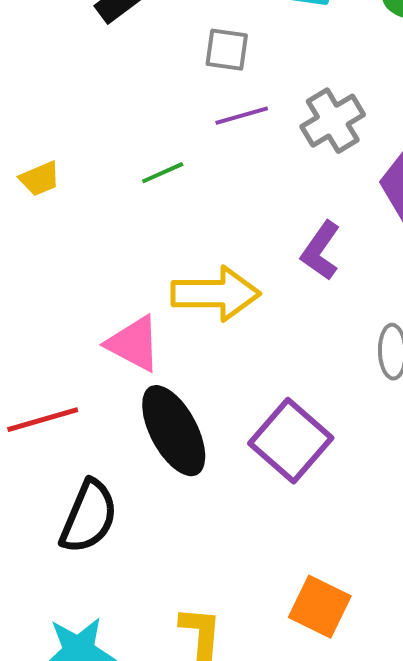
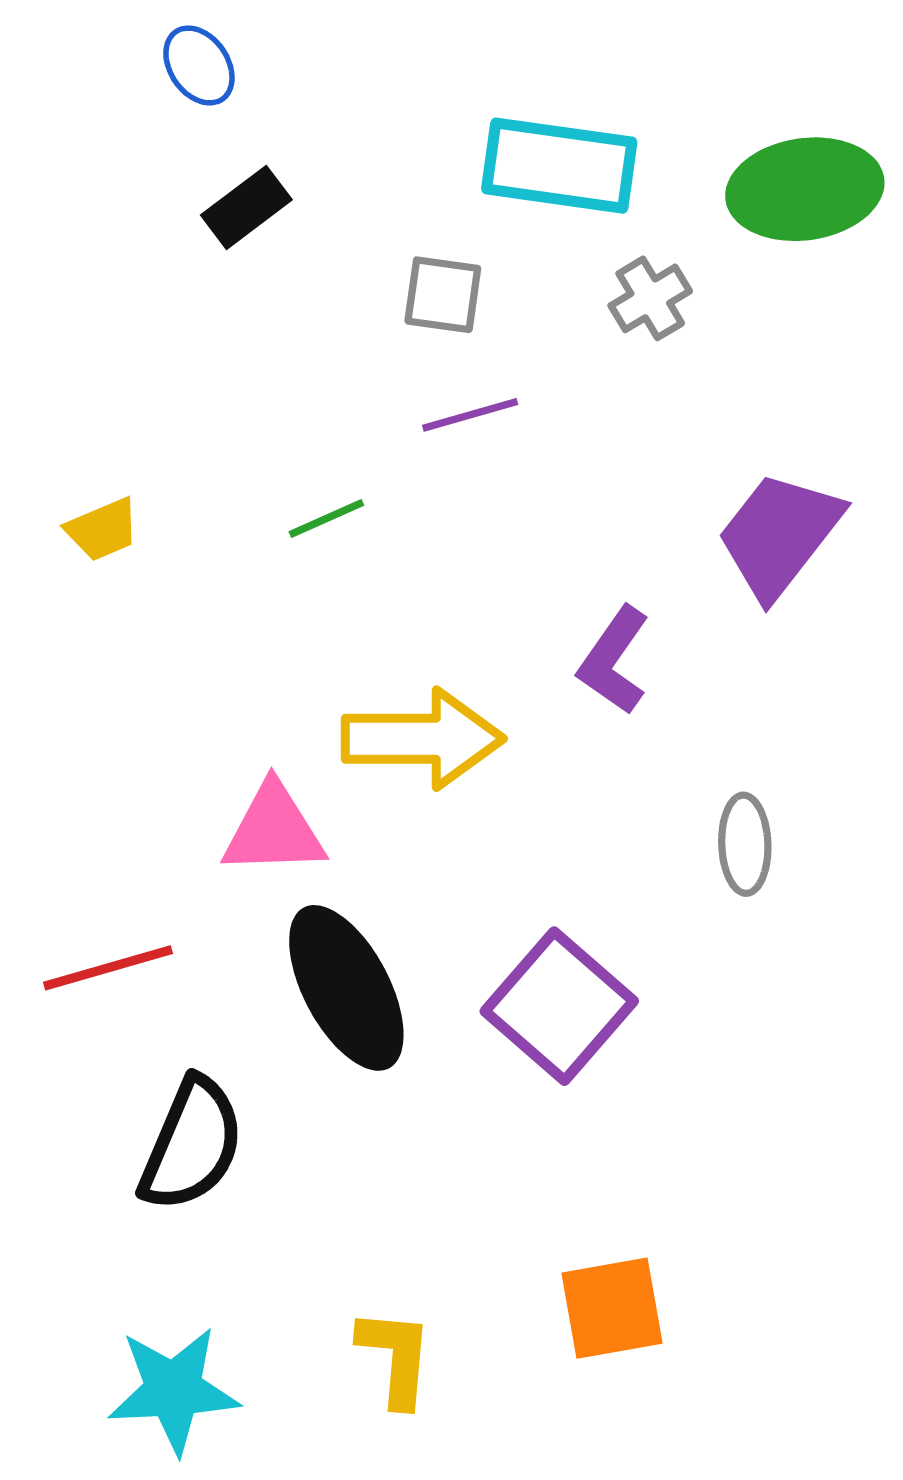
gray cross: (333, 121) -> (650, 298), moved, size x0.7
pink triangle: (134, 344) -> (274, 830), turned -30
orange square: (320, 607) -> (612, 1308), turned -36

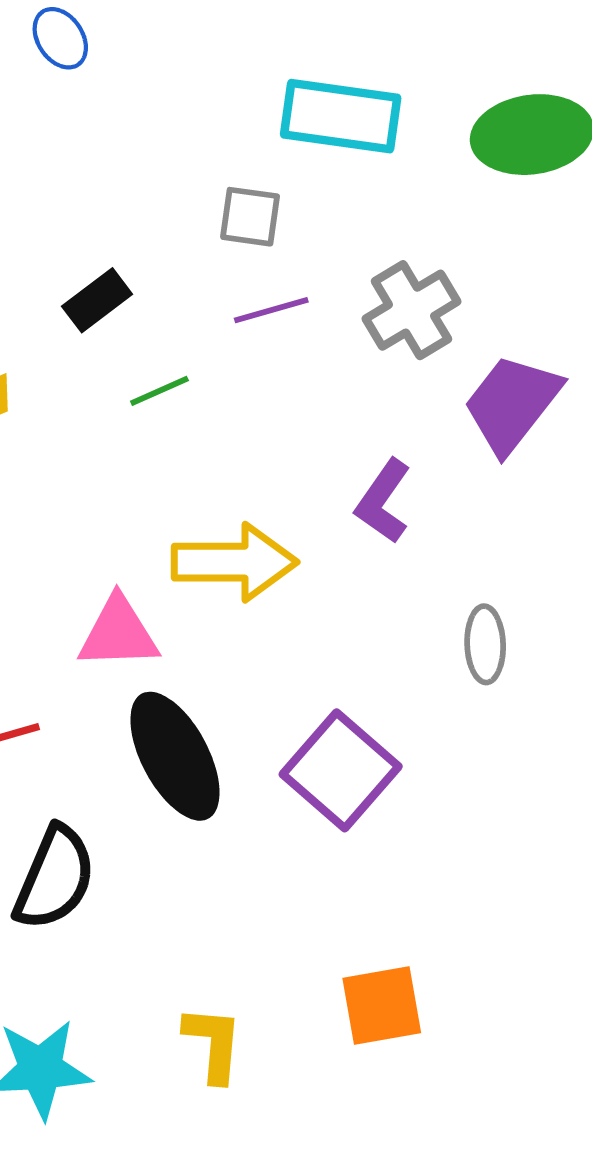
black rectangle: (246, 207) -> (97, 300), moved
gray cross: (650, 298) -> (411, 310), moved, size x1.5

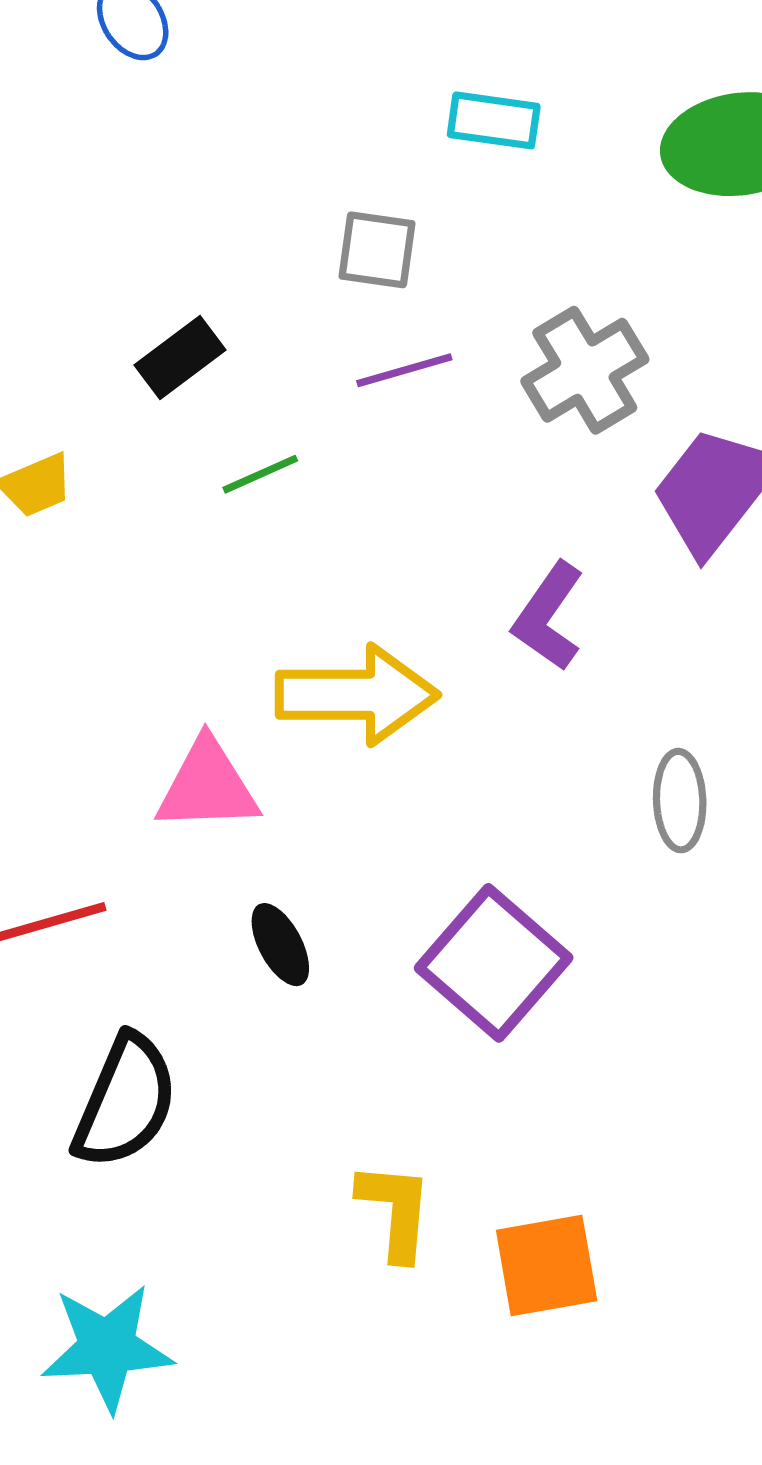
cyan rectangle: (341, 116) -> (494, 120), size x0.6
black ellipse: (175, 756) -> (280, 945), size x0.5
yellow L-shape: (213, 1044) -> (395, 1211), moved

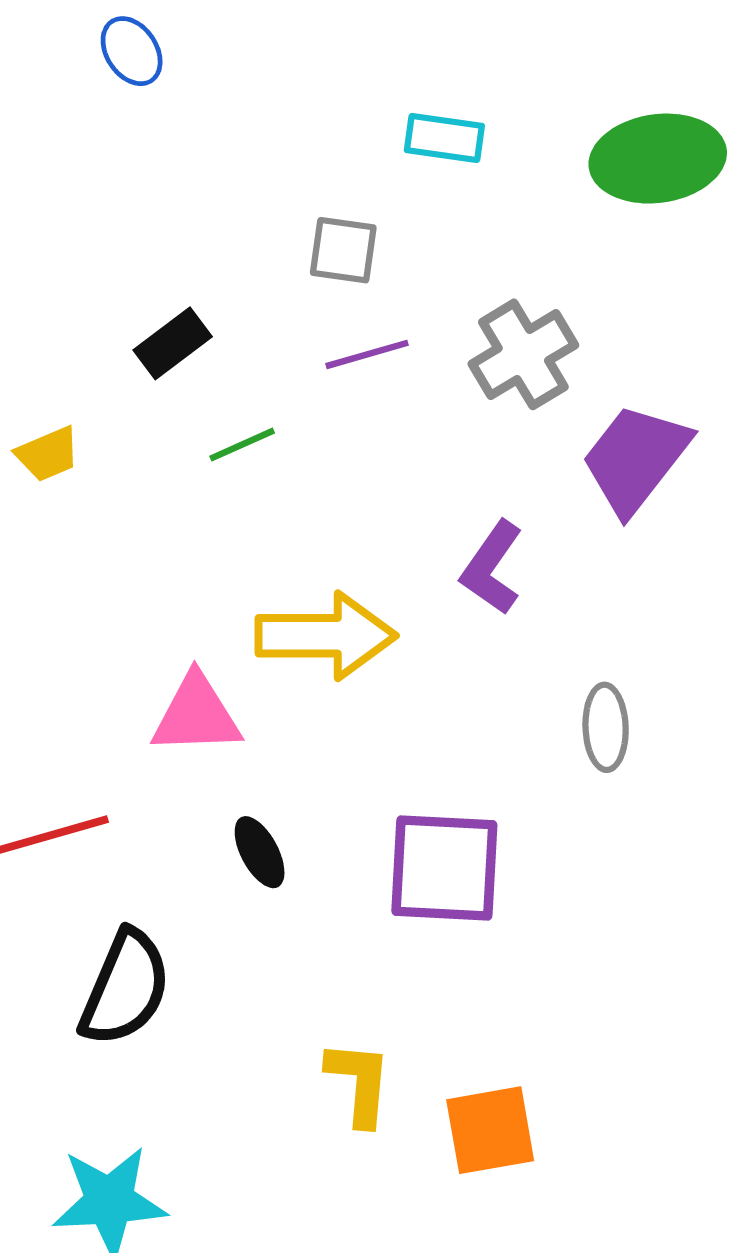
purple square: (494, 963) -> (444, 868), turned -38

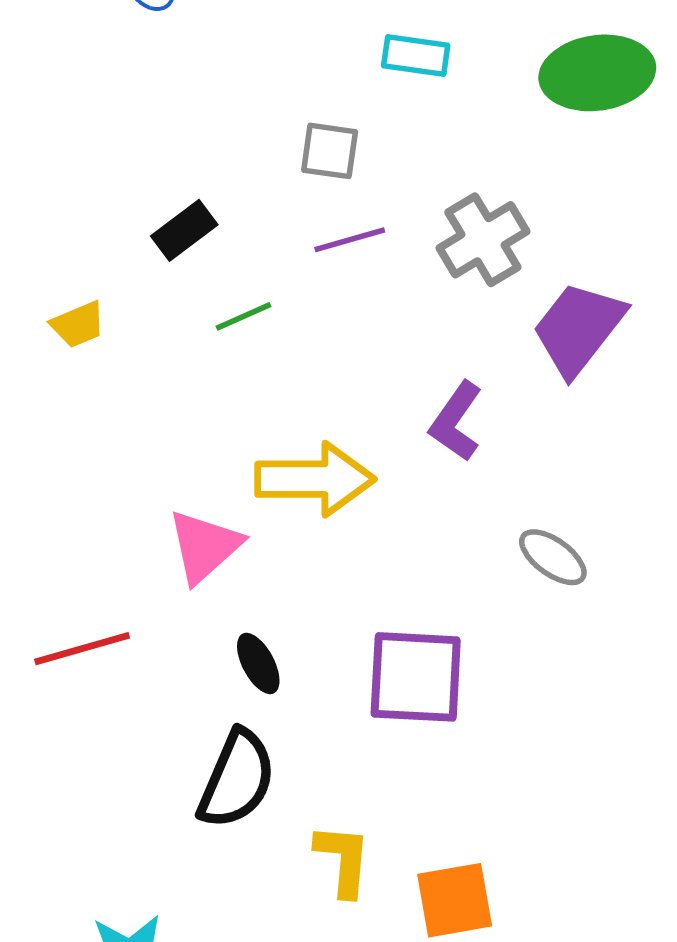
pink triangle: (196, 715) -> (204, 546), turned -40
gray ellipse: (606, 727) -> (553, 557), turned -52
black semicircle: (125, 988) -> (237, 779), moved

